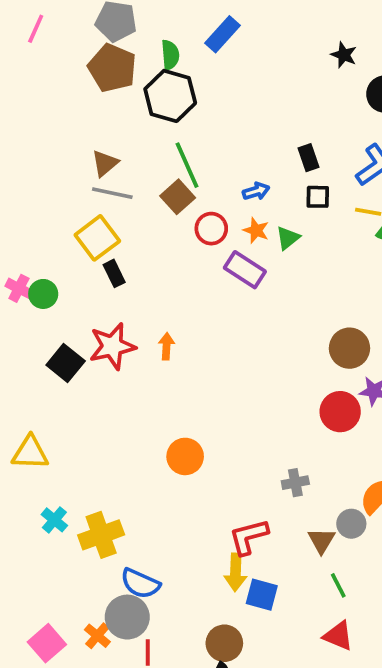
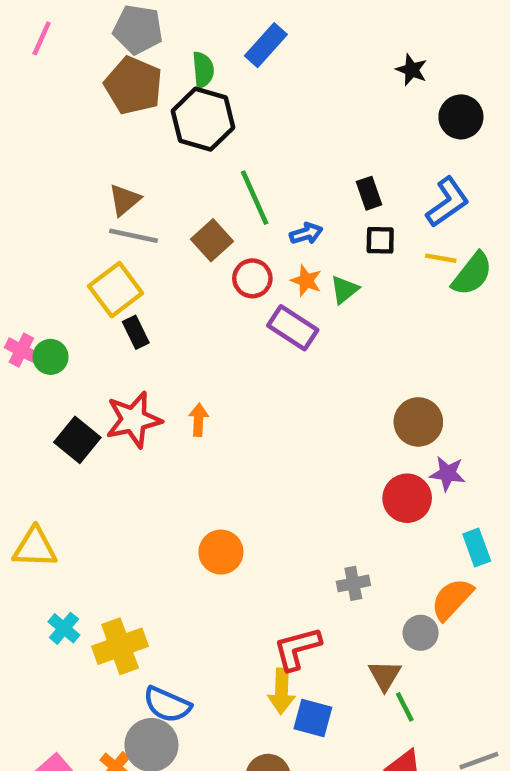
green line: (187, 165) -> (255, 198), moved
brown triangle: (321, 540) -> (385, 675), moved

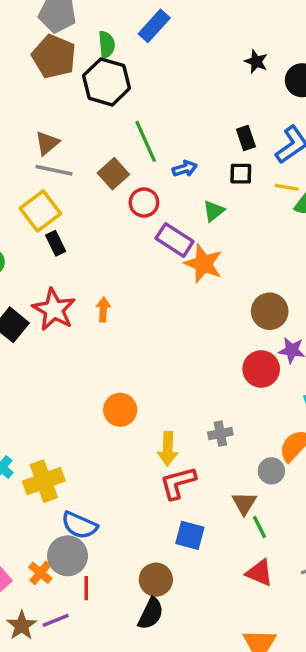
black star: (412, 70) -> (256, 62), moved
black rectangle: (369, 193) -> (246, 138), moved
orange star: (306, 281) -> (203, 264), moved, size x1.6
red star: (133, 420) -> (54, 310), turned -30
yellow arrow: (282, 691) -> (168, 449), moved

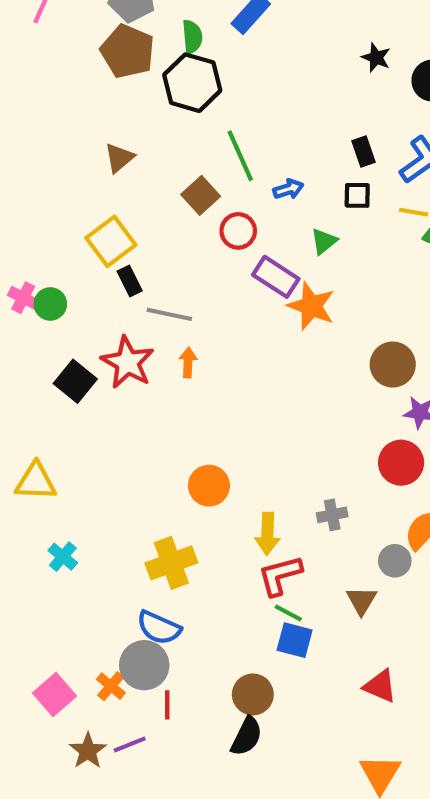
gray line: (54, 170) -> (169, 314), moved
red circle: (261, 369) -> (401, 463), moved
yellow cross: (44, 481) -> (171, 563), moved
green line: (259, 527) -> (288, 613), moved, turned -35

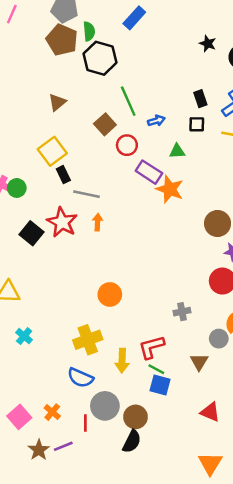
green semicircle: (192, 37) -> (89, 31), moved
green triangle: (324, 241) -> (177, 151), turned 35
yellow arrow: (267, 534) -> (122, 361), moved
gray circle: (144, 665) -> (105, 406), moved

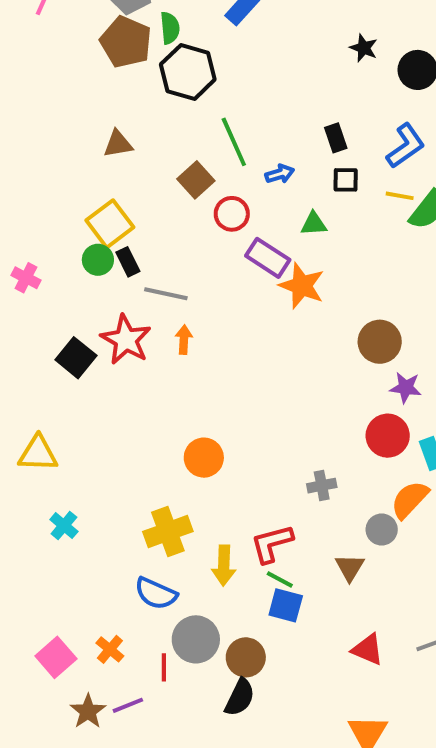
black rectangle: (200, 99) -> (336, 138), moved
brown triangle: (57, 102) -> (118, 144), turned 30
green circle: (17, 188) -> (98, 260), moved

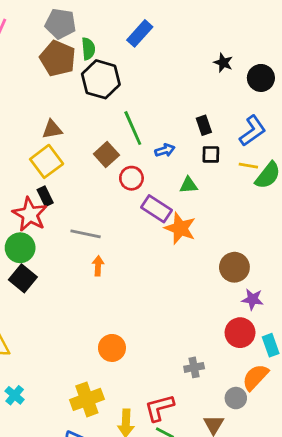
yellow square: (110, 224) -> (47, 161), moved
green circle: (98, 260) -> (20, 248), moved, size x1.4
black rectangle: (128, 262) -> (45, 196), moved
red star: (126, 340) -> (30, 214), moved

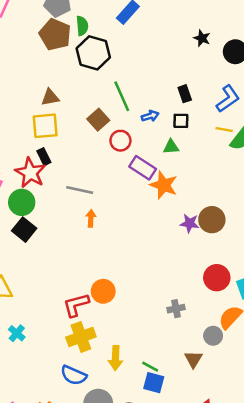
black square: (211, 154) -> (181, 121), moved
yellow square: (47, 161) -> (45, 126), turned 32
purple star: (253, 299) -> (190, 223), moved
red L-shape: (159, 408) -> (76, 305), moved

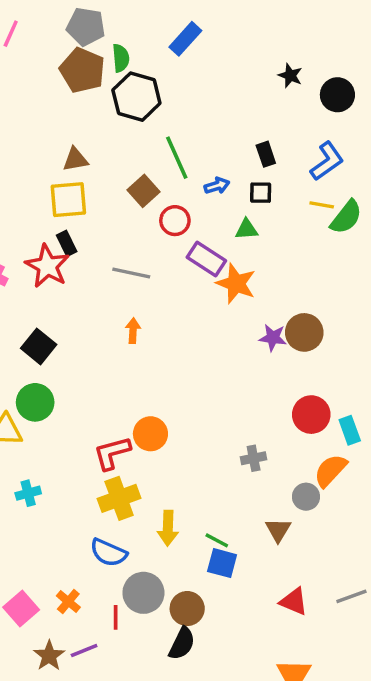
gray line: (80, 190) -> (131, 273), moved
green circle: (22, 202) -> (35, 402), moved
cyan cross: (17, 333) -> (28, 493), turned 35

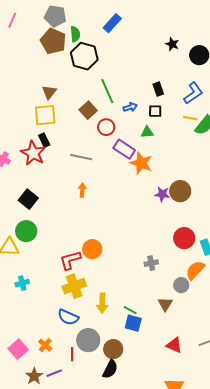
brown triangle: (75, 159) -> (49, 92), turned -42

